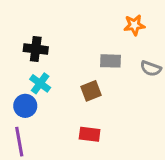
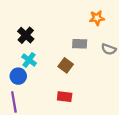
black cross: (36, 49) -> (26, 35), turned 35
brown square: (91, 91) -> (66, 65), turned -32

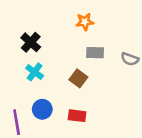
orange star: (97, 18) -> (85, 22), moved
blue circle: (18, 76) -> (42, 109), moved

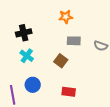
black cross: (31, 42) -> (24, 33), turned 35
red rectangle: (77, 116) -> (69, 92), moved

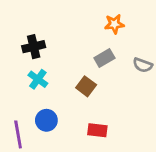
orange star: (66, 17) -> (114, 24), moved
gray rectangle: (74, 41) -> (104, 58), turned -32

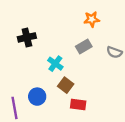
cyan cross: (38, 79) -> (55, 64), moved
brown square: (86, 86) -> (66, 85), moved

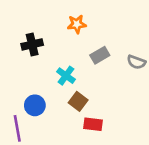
orange star: (92, 19) -> (77, 24), moved
blue circle: (37, 97) -> (35, 105), moved

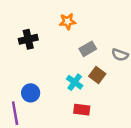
cyan cross: (66, 76) -> (75, 82), moved
brown square: (78, 101) -> (97, 75), moved

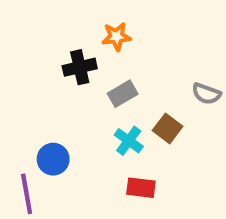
black cross: (28, 39) -> (80, 67), moved
gray rectangle: (88, 49) -> (123, 94), moved

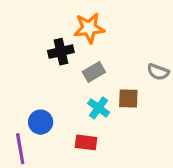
orange star: (116, 37) -> (89, 28), size x1.4
brown square: (168, 128) -> (128, 99), turned -35
red rectangle: (141, 188) -> (86, 142), moved

